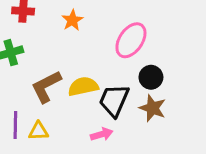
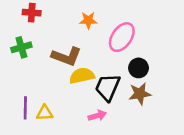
orange star: (72, 20) -> (88, 20), moved, turned 30
brown L-shape: (46, 86) -> (66, 56), moved, turned -132
brown star: (153, 108) -> (140, 94), turned -30

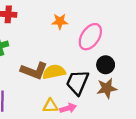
brown L-shape: (66, 56) -> (34, 71), moved
yellow triangle: (45, 113) -> (50, 106), moved

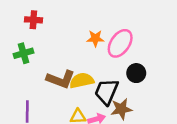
orange star: (60, 21) -> (95, 38), moved
brown star: (107, 88) -> (121, 109), moved

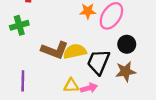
brown star: (121, 109) -> (126, 71), moved

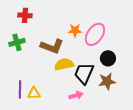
brown L-shape: (55, 50) -> (52, 46), moved
yellow triangle: (71, 86) -> (34, 93), moved

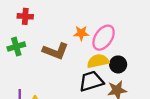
yellow semicircle: (64, 64) -> (98, 61), moved
black trapezoid: (84, 73) -> (91, 81), turned 50

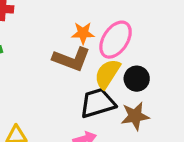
brown L-shape: (55, 51) -> (72, 59), moved
yellow semicircle: (98, 61) -> (107, 74), turned -45

